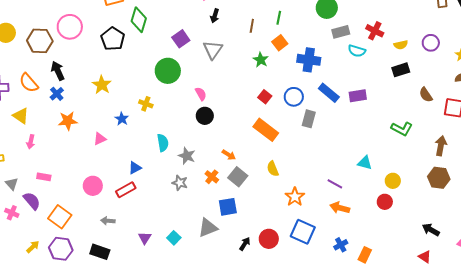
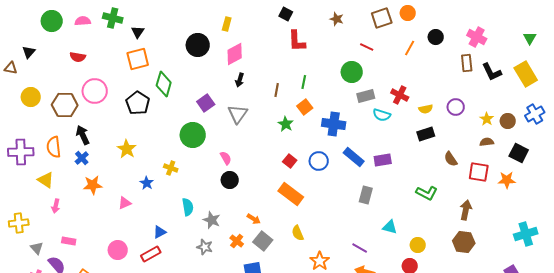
orange semicircle: (29, 83) -> (54, 147), turned 35
gray rectangle: (309, 119) -> (366, 195), moved

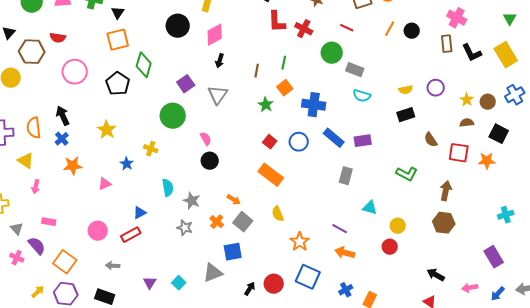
black circle: (436, 37) -> (412, 31), moved
red cross: (400, 95) -> (304, 29), moved
gray rectangle: (366, 96) -> (355, 70), moved, turned 36
brown hexagon: (65, 105) -> (32, 52), moved
cyan cross: (526, 234) -> (506, 215), size x0.7

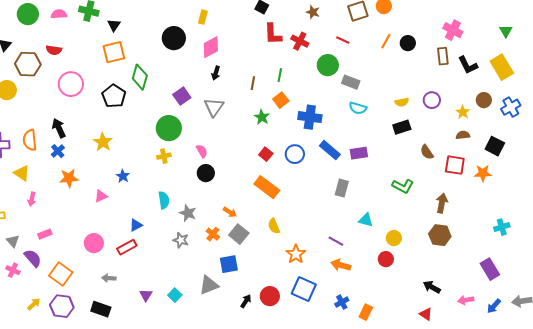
brown circle: (488, 102) -> (484, 100), moved
yellow cross: (151, 149) -> (164, 156), moved, turned -32
pink rectangle: (49, 222) -> (45, 234), turned -32

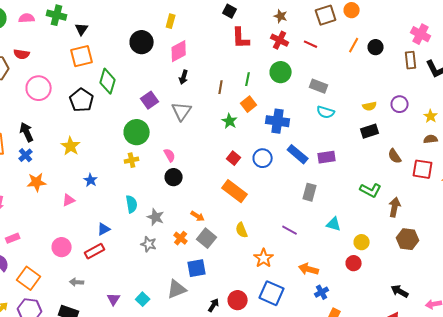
red cross: (300, 41) -> (280, 40), moved
green circle: (328, 65) -> (281, 72), moved
brown arrow: (442, 203) -> (395, 207), moved
purple line: (336, 241) -> (290, 230), moved
blue cross: (342, 302) -> (322, 292), moved

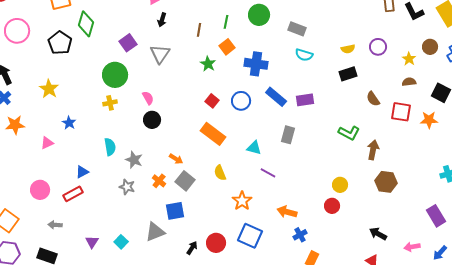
cyan triangle: (334, 224) -> (254, 148), moved

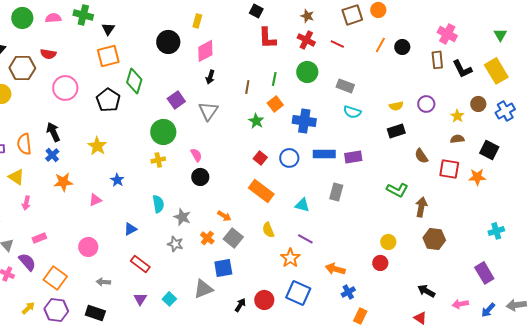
blue rectangle: (276, 97) -> (324, 154), turned -40
purple line: (268, 173) -> (305, 239), moved
red rectangle: (73, 194) -> (140, 264), moved, turned 66

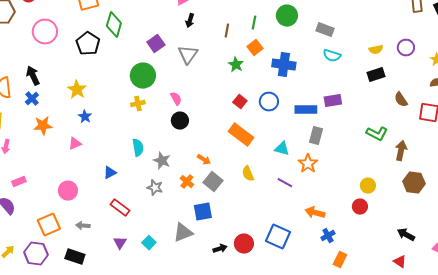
blue rectangle: (324, 154) -> (306, 110), moved
blue star: (117, 180) -> (85, 117), moved
orange star: (290, 258) -> (308, 164), moved
orange square: (55, 278) -> (49, 225), moved, turned 30
black arrow: (240, 305) -> (220, 249), turned 40

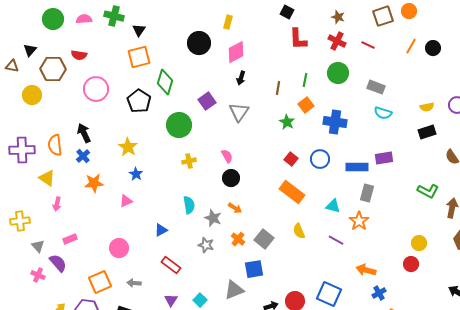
green circle: (143, 76) -> (179, 125), moved
orange arrow: (204, 160) -> (235, 208), moved

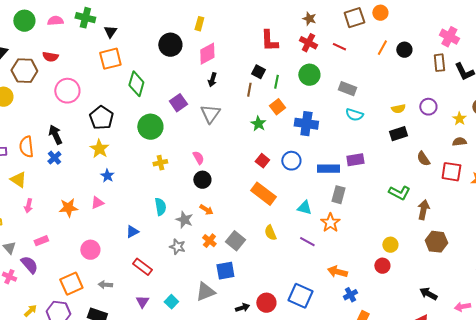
black square: (287, 12) -> (258, 72), moved
black pentagon: (139, 101) -> (101, 118), moved
orange star: (94, 183) -> (68, 208), moved

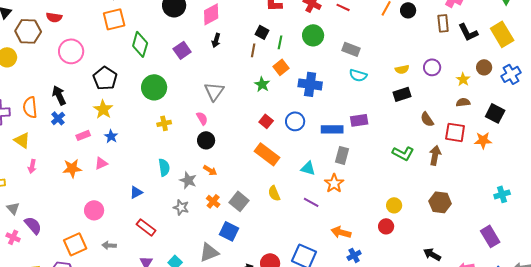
purple square: (178, 103) -> (182, 50), moved
gray triangle: (210, 114) -> (214, 91), moved
brown arrow: (423, 210) -> (435, 155), moved
pink rectangle: (41, 241) -> (83, 135), moved
blue square: (225, 271) -> (229, 231), turned 36

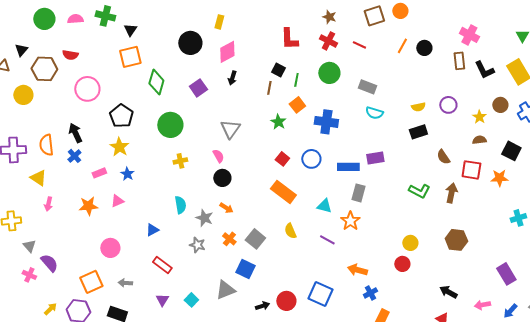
cyan cross: (502, 194) -> (518, 218), moved

